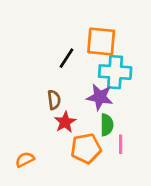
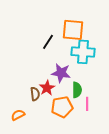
purple star: (100, 97) -> (61, 73), moved
brown semicircle: (54, 100) -> (35, 94), moved

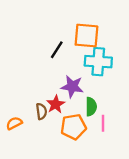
orange semicircle: (18, 115) -> (14, 123), moved

